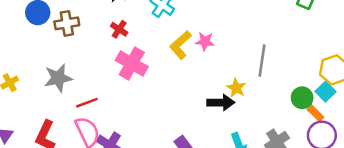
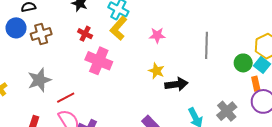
yellow L-shape: (180, 45) -> (118, 28), moved
yellow star: (236, 88) -> (156, 71), moved
green circle: (302, 98) -> (243, 63), moved
orange rectangle: (315, 113) -> (256, 84), turned 40

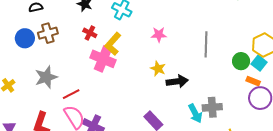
blue circle: (16, 28) -> (25, 38), moved
yellow L-shape: (118, 28) -> (113, 44), moved
orange rectangle: (256, 84) -> (253, 81), turned -56
gray cross: (227, 111) -> (212, 107), moved, turned 36

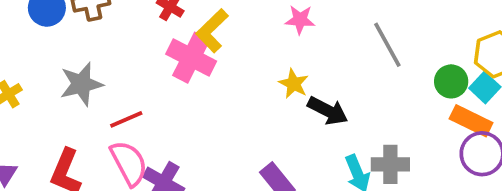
gray line: (206, 44) -> (387, 45), turned -35
black arrow: (177, 81) -> (328, 111), turned 30
orange rectangle: (253, 81) -> (471, 121), size x1.5

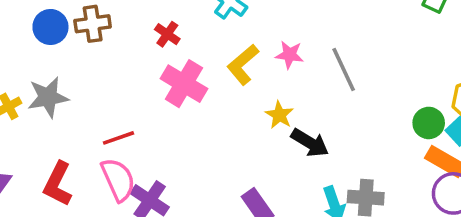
yellow L-shape: (212, 31) -> (243, 65), moved
gray line: (387, 45) -> (344, 69), moved
gray star: (81, 84) -> (48, 97), moved

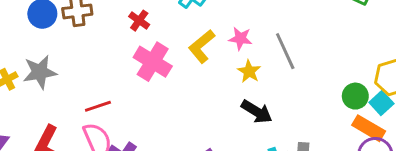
yellow star: (279, 115) -> (249, 71), moved

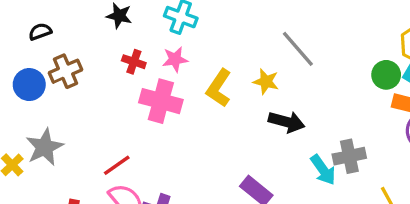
pink star: (240, 38) -> (175, 59), moved
yellow L-shape: (202, 46) -> (219, 88), moved

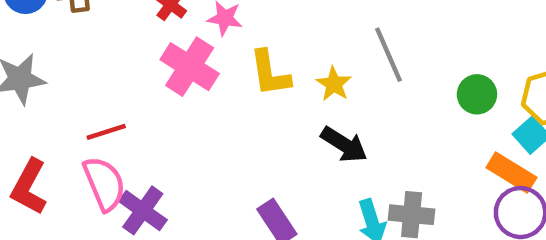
green circle: (386, 75) -> (477, 94), moved
yellow L-shape: (219, 88) -> (270, 73), turned -60

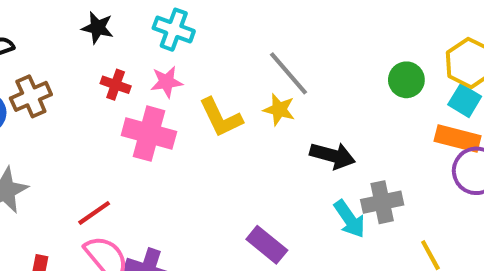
gray line: (389, 55) -> (289, 73), moved
black arrow: (344, 145) -> (333, 156), moved

